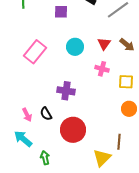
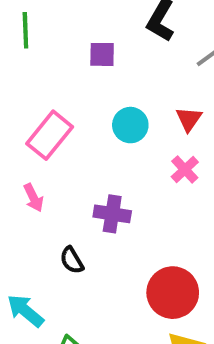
pink cross: (102, 69) -> (185, 169), turned 32
pink arrow: (27, 115) -> (33, 198), moved
red circle: (73, 130) -> (173, 293), moved

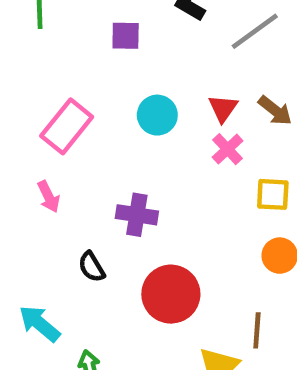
pink cross: (185, 169) -> (228, 149), moved
red circle: (173, 293) -> (171, 294), moved

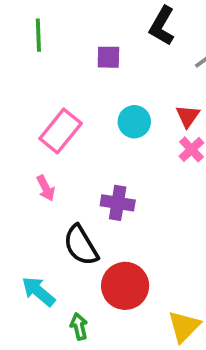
black semicircle: (92, 267) -> (81, 245), size x1.6
red circle: (171, 294) -> (125, 286), moved

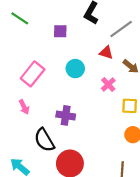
green line: (38, 35) -> (20, 18), turned -54
red triangle: (188, 116) -> (106, 53), moved, turned -48

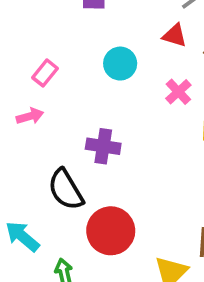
pink rectangle: (33, 74) -> (45, 73), size x0.6
pink arrow: (24, 107) -> (30, 116), moved, turned -80

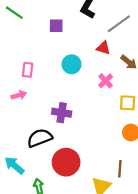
pink rectangle: (45, 73) -> (28, 70), turned -32
black semicircle: (66, 189) -> (40, 138), turned 100

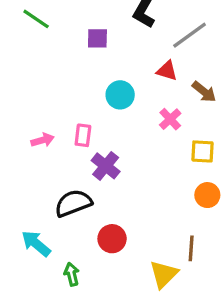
pink rectangle: (28, 70) -> (83, 135), moved
purple cross: (62, 113) -> (106, 166), turned 30
red circle: (66, 162) -> (112, 239), size x0.7

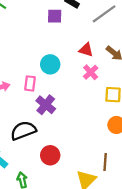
purple square: (97, 38) -> (55, 16), moved
red triangle: (167, 71) -> (86, 50), moved
cyan circle: (120, 95) -> (50, 64), moved

